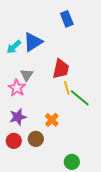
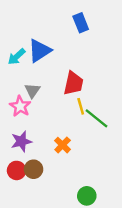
brown circle: (36, 139) -> (34, 169), moved

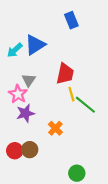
purple star: (21, 141) -> (25, 113), moved

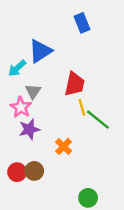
cyan arrow: (15, 50) -> (17, 68), moved

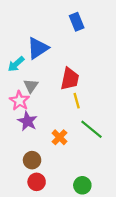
green line: (98, 120) -> (92, 129), moved
purple star: (29, 129) -> (27, 121), turned -30
red circle: (17, 172) -> (37, 182), moved

